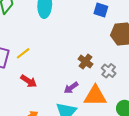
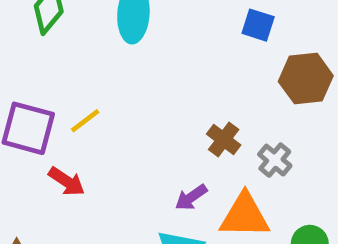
red arrow: (29, 81) -> (67, 181), moved

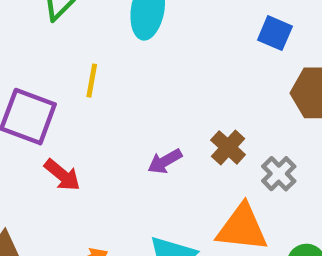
yellow line: (85, 121) -> (92, 81), moved, turned -48
purple arrow: (191, 197) -> (165, 161), moved

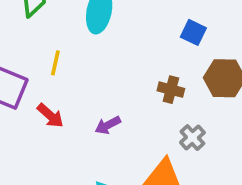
brown cross: (228, 147) -> (171, 90), moved, turned -30
red arrow: (62, 175) -> (50, 116), moved

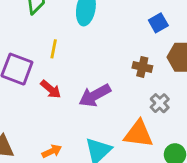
blue square: (193, 32) -> (158, 23), turned 36
purple arrow: (108, 125) -> (95, 95), size x1.6

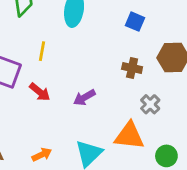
blue square: (158, 23) -> (135, 22), moved, turned -36
purple arrow: (95, 95) -> (84, 98), size x0.7

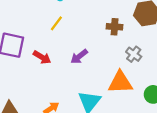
yellow line: (42, 51) -> (56, 23), moved, turned 35

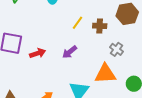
yellow line: (56, 23) -> (78, 23), moved
red arrow: (42, 57) -> (38, 53), turned -49

